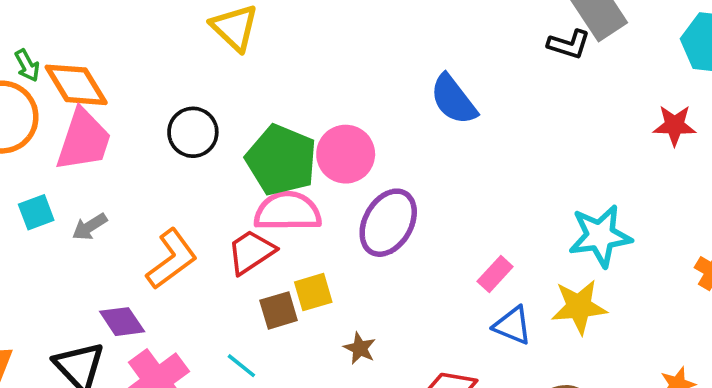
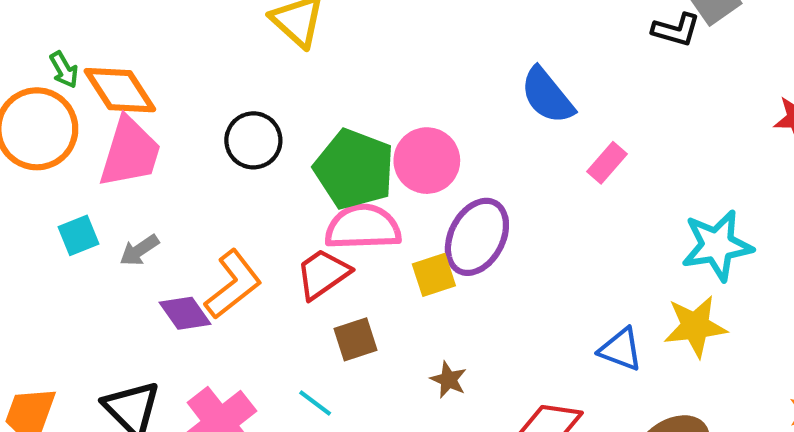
pink rectangle: (495, 274) -> (607, 163), moved
yellow square: (313, 292) -> (434, 275), moved
purple diamond: (122, 322) -> (185, 313), moved

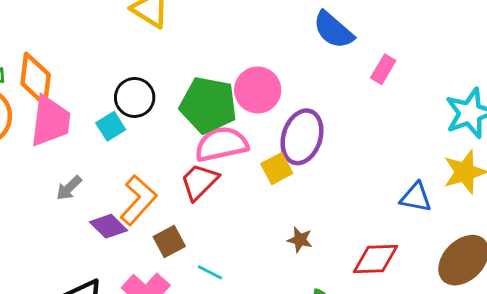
orange diamond: (120, 90) -> (36, 79), turned 50
cyan square: (78, 235) -> (111, 126), moved
brown square: (356, 339) -> (169, 242), moved

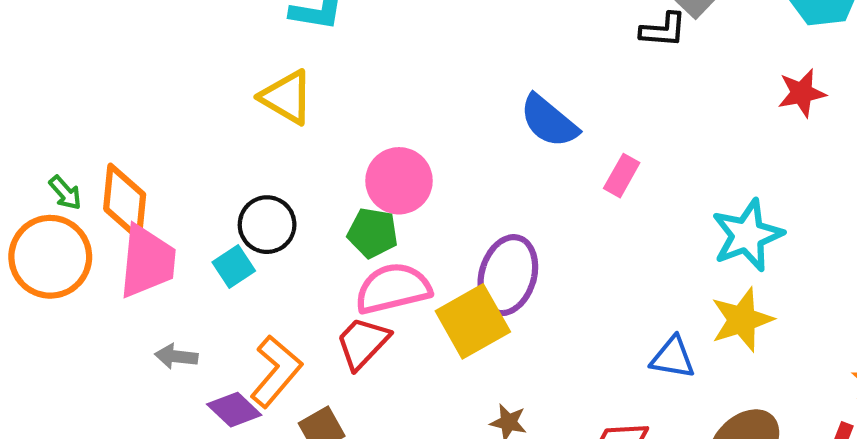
pink circle: (258, 90) -> (399, 181), moved
green pentagon: (208, 105) -> (373, 233), size x0.6
yellow square: (277, 169) -> (473, 321), size x1.6
gray arrow: (69, 188) -> (176, 356), turned 52

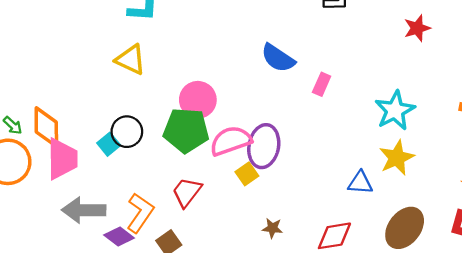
green pentagon: (373, 233) -> (186, 130), size x1.6
cyan square: (234, 267) -> (109, 144), moved
pink semicircle: (393, 288) -> (231, 141), moved
yellow square: (473, 321) -> (247, 174), size x0.6
gray arrow: (176, 356) -> (84, 210), size x1.8

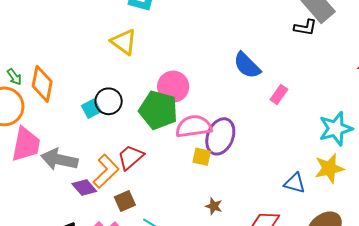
pink trapezoid: (62, 159) -> (26, 144), moved
yellow square: (247, 174) -> (202, 157), turned 36
red trapezoid: (187, 192) -> (131, 157), moved

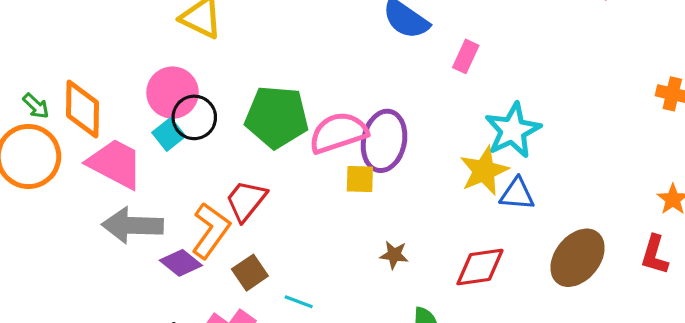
pink circle: (173, 87) -> (173, 93), moved
cyan star: (336, 129) -> (513, 130), moved
pink trapezoid: (26, 144) -> (115, 164), moved, turned -63
yellow star: (329, 168) -> (484, 171), moved

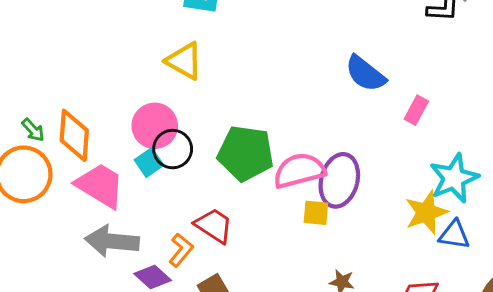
red trapezoid: (246, 201) -> (214, 226), turned 81
orange L-shape: (211, 230) -> (181, 250), size x0.7

